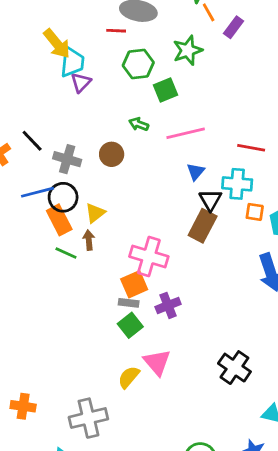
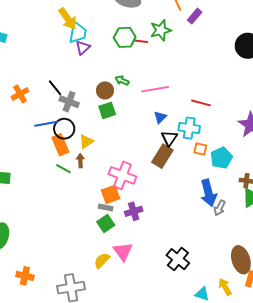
red line: (116, 31) -> (141, 41), moved
green square: (165, 90) -> (107, 110), moved
black line: (32, 141) -> (55, 88), moved
brown circle: (112, 154) -> (105, 90), moved

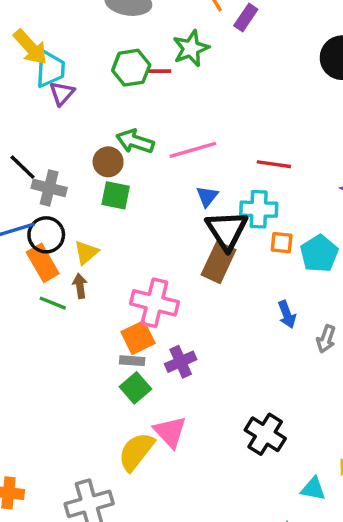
green arrow: (122, 80) -> (135, 141), size x1.5
green square: (107, 110) -> (116, 195), turned 36
black triangle: (169, 138) -> (227, 230), size x1.5
blue arrow: (209, 193) -> (287, 314), moved, size x0.6
yellow semicircle: (102, 261) -> (136, 452), size x1.4

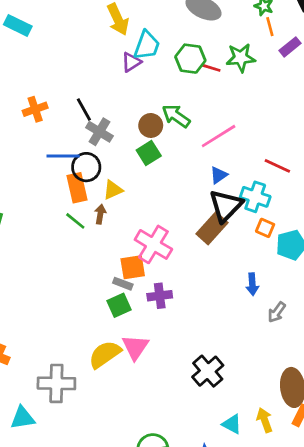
cyan trapezoid: (50, 69) -> (147, 45), moved
pink line: (193, 150) -> (219, 136), turned -33
green square: (116, 195) -> (149, 153), turned 30

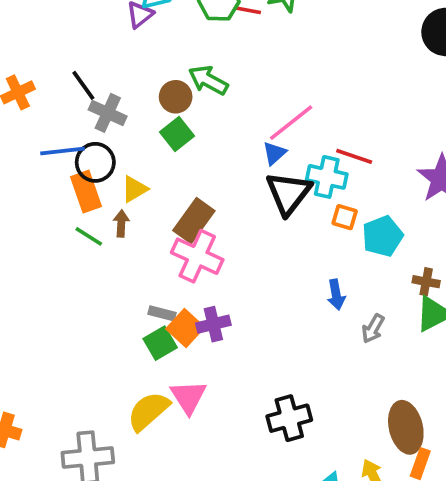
pink line: (219, 136) -> (291, 123), moved
red line: (277, 166) -> (354, 156), moved
brown rectangle: (212, 228) -> (194, 221), moved
orange square: (133, 267) -> (185, 328), moved, turned -32
black cross: (208, 371) -> (289, 418), turned 32

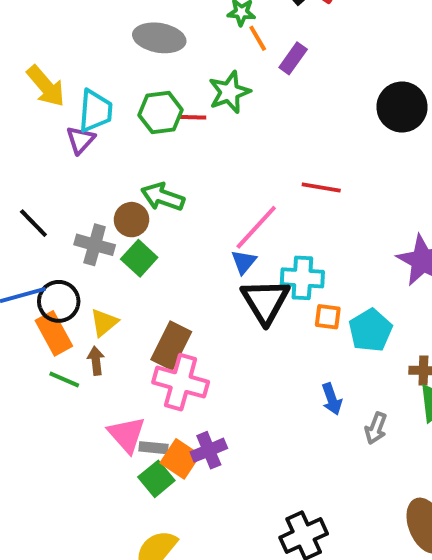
gray cross: (108, 113) -> (95, 245), moved
red line: (354, 156) -> (321, 188), moved
pink triangle: (188, 397) -> (127, 435), moved

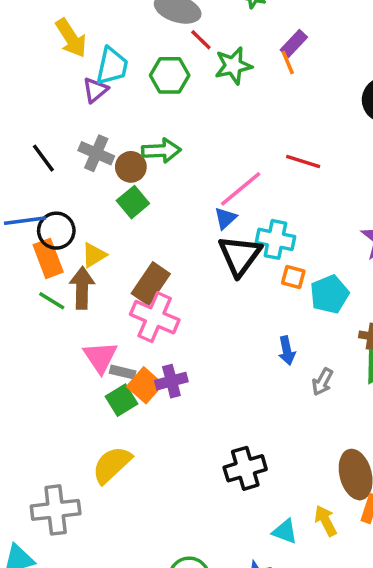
orange line: (258, 38) -> (288, 63), moved
red line: (192, 117) -> (201, 40), moved, turned 35
green arrow: (163, 197) -> (161, 151), turned 150
gray cross: (95, 245) -> (96, 153), moved
brown arrow: (96, 361) -> (82, 288), size x1.6

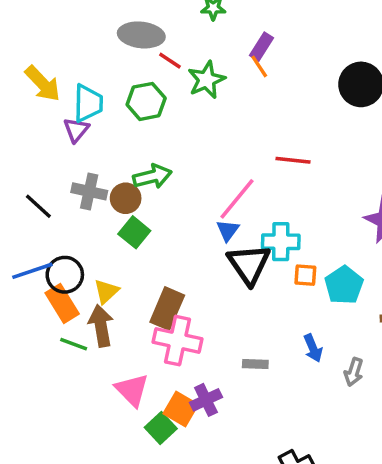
gray rectangle: (123, 372) -> (255, 364), moved

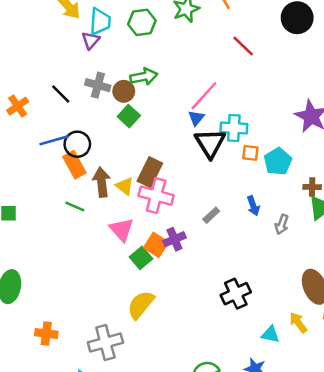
red line: (293, 160) -> (243, 46), moved, turned 35
yellow triangle: (106, 291) -> (125, 186), moved, turned -42
green line: (74, 344) -> (75, 206), moved
gray rectangle: (255, 364) -> (211, 215), turned -48

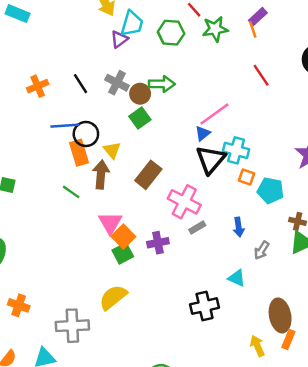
cyan pentagon: (278, 161) -> (271, 190), turned 30
yellow triangle: (125, 186) -> (112, 150), moved
pink cross: (156, 196) -> (184, 202), moved
orange square: (156, 245) -> (123, 236), moved
cyan triangle: (270, 334) -> (237, 278), moved

